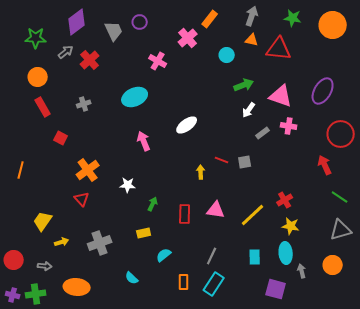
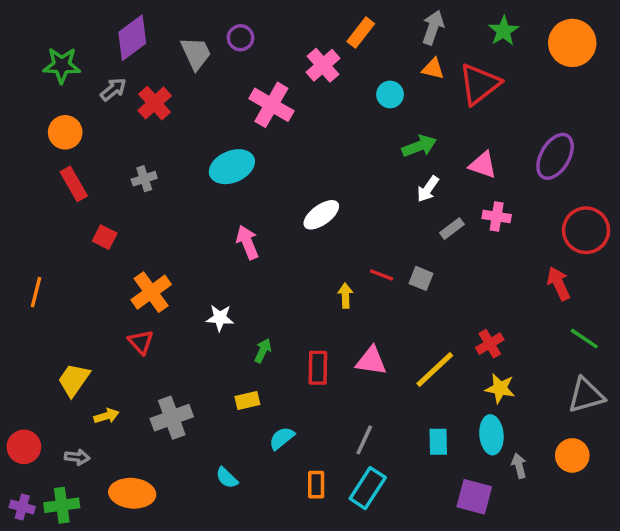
green star: (293, 18) -> (503, 31), turned 30
red triangle: (279, 49) -> (479, 84), turned -44
pink cross: (158, 61) -> (271, 105), size x1.4
pink triangle: (281, 96) -> (483, 165), size x0.7
gray square: (245, 162) -> (421, 278), turned 32

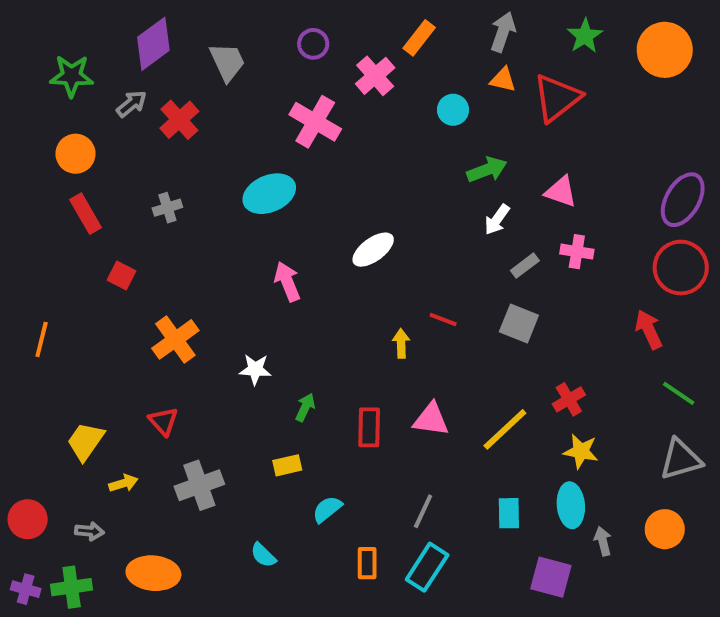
purple circle: (241, 38) -> (313, 44), moved
purple ellipse: (555, 156) -> (683, 200), moved
gray square: (421, 278) -> (519, 323), moved, size x1.4
red triangle: (141, 342) -> (163, 421), moved

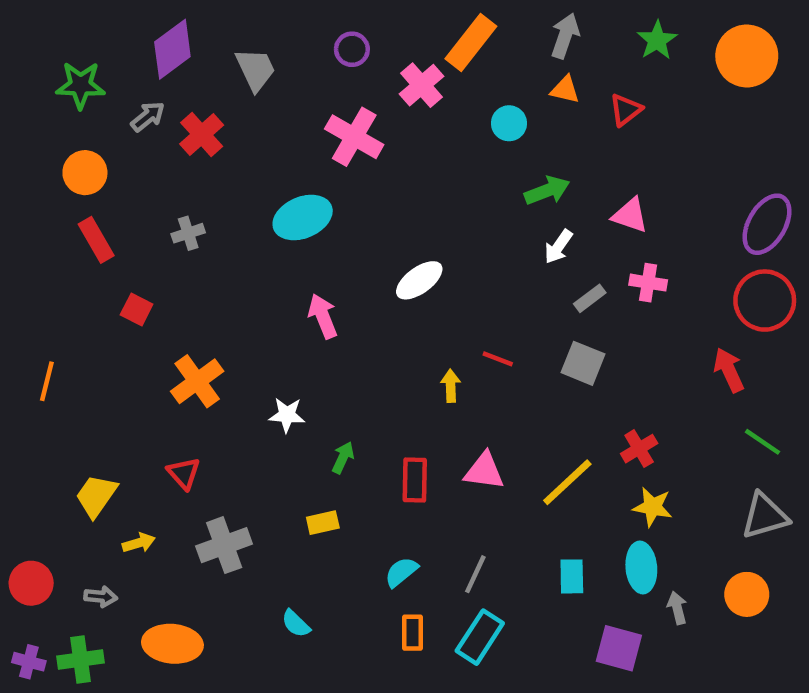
orange rectangle: (419, 38) -> (471, 43), size x1.4
red triangle: (557, 98) -> (626, 110), size x0.6
cyan semicircle: (327, 509) -> (401, 572), moved

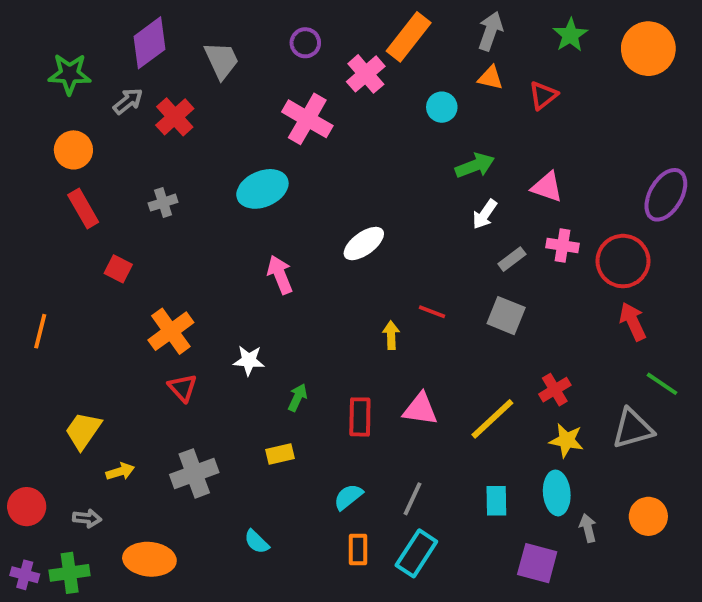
red circle: (765, 301) -> (623, 261), moved
red triangle: (184, 473) -> (183, 388), moved
gray triangle: (765, 516) -> (633, 429), moved

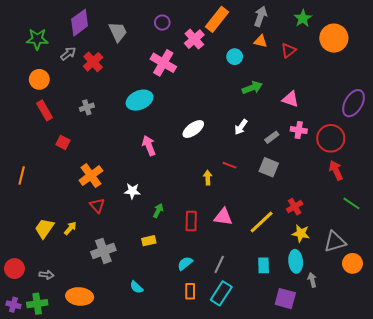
orange circle: (648, 49) -> (334, 38), moved
white arrow: (485, 214) -> (241, 127), moved
gray triangle: (633, 429) -> (335, 242), moved
yellow arrow: (120, 472) -> (70, 228), moved, turned -32
orange circle: (648, 516) -> (352, 263), moved

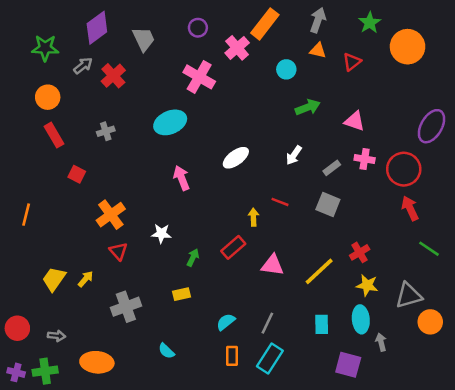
red rectangle: (191, 221) -> (233, 247), moved, turned 48

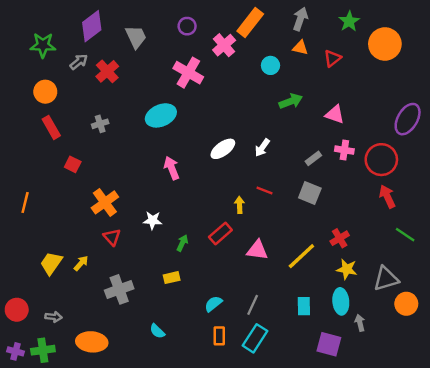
white arrow: (294, 155) -> (262, 148), moved

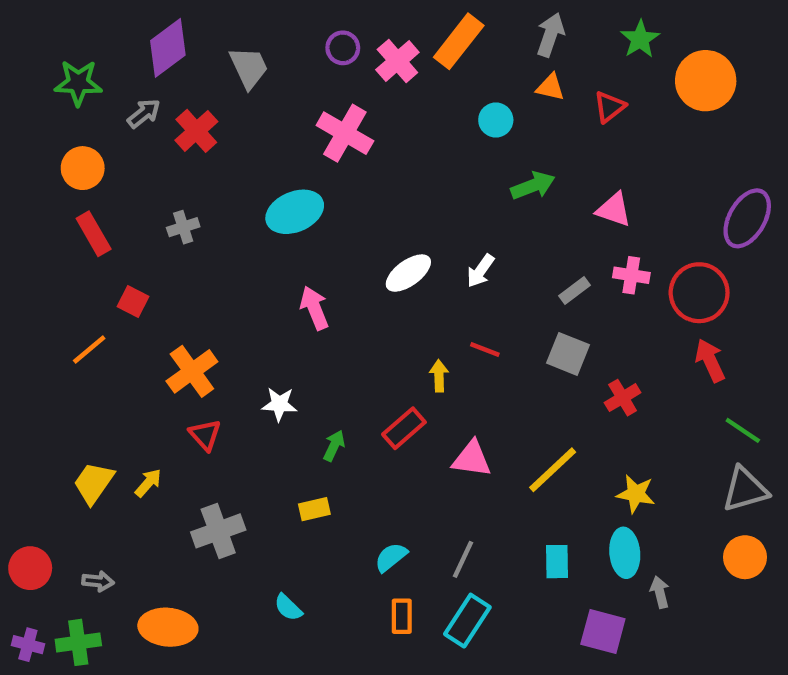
pink cross: (224, 45) -> (397, 61), moved
orange line: (25, 202) -> (89, 350), moved, turned 36
red cross: (340, 238) -> (623, 398), moved
gray triangle: (386, 279) -> (745, 489), moved

